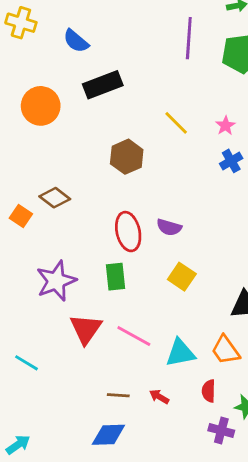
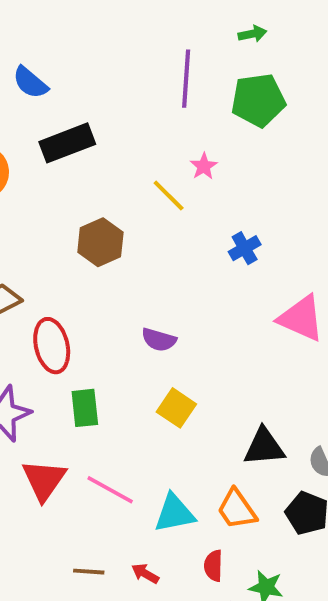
pink star: (226, 126) -> (204, 166), moved
red ellipse: (128, 232) -> (52, 346), moved

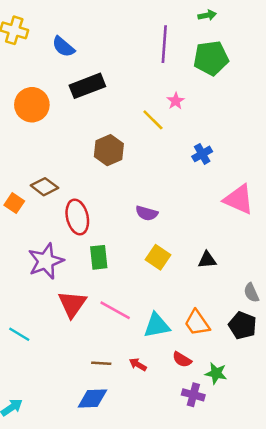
black triangle: (264, 447) -> (207, 260), moved, size x0.7
red semicircle: (213, 566) -> (182, 359), turned -60

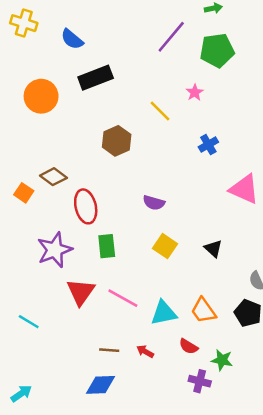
purple line: (164, 44) -> (171, 37), turned 36
pink star: (176, 101) -> (195, 92), moved
black triangle: (207, 260) -> (213, 249), turned 48

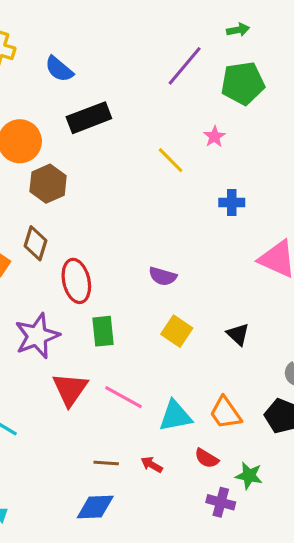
brown hexagon: (117, 141) -> (48, 184), moved
blue cross: (208, 145) -> (232, 202), turned 30
brown diamond: (53, 177) -> (36, 243), turned 70

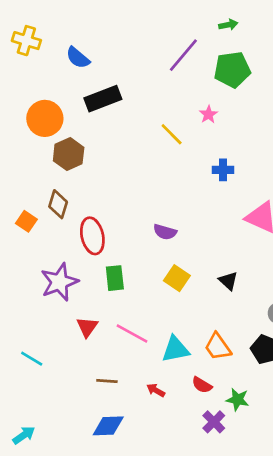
red triangle: (70, 389) -> (87, 327), size x0.7
brown line: (106, 463) -> (107, 381), moved
purple cross: (221, 502) -> (214, 422), turned 30

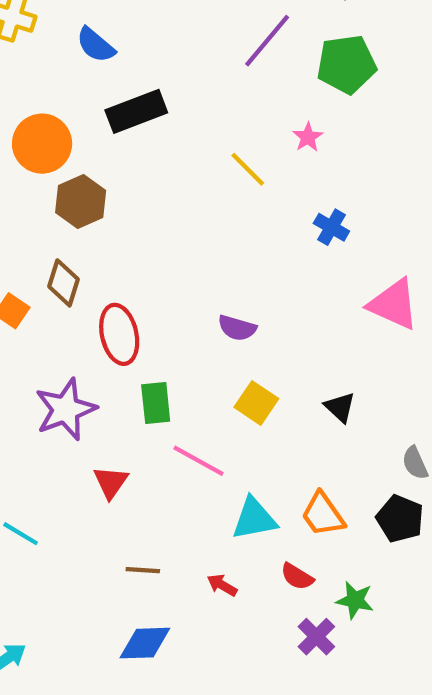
blue cross: (223, 170) -> (331, 227), turned 30
pink line: (132, 334) -> (199, 461), moved

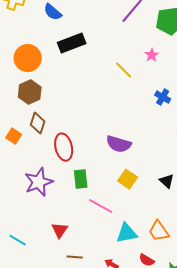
brown hexagon: (81, 201) -> (30, 92), moved
purple semicircle: (237, 328) -> (119, 144), size x1.4
red triangle: (111, 482) -> (60, 230), moved

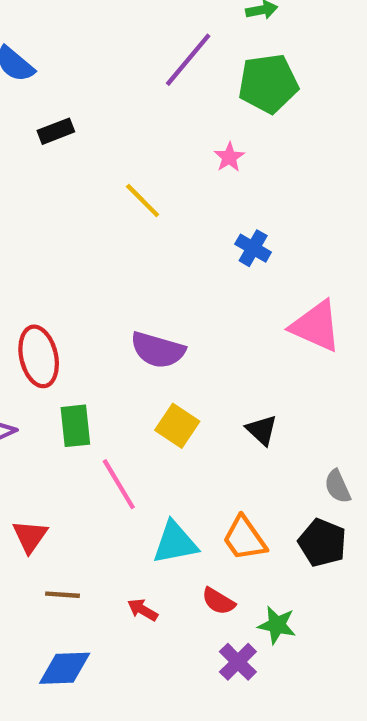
black rectangle: (72, 43) -> (56, 131), size x0.6
yellow line: (124, 70) -> (143, 201), moved
pink line: (101, 206) -> (119, 484), turned 30

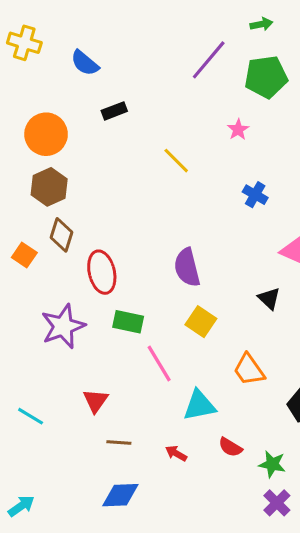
purple semicircle: (158, 350) -> (187, 267), turned 60
green rectangle: (75, 426) -> (128, 322), turned -72
black triangle: (262, 430) -> (269, 298), moved
orange trapezoid: (244, 538) -> (249, 370), moved
purple cross: (238, 662) -> (277, 503), moved

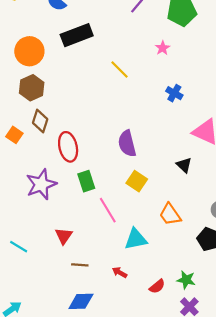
black rectangle: (114, 111) -> (77, 35), size x1.8
green rectangle: (128, 322) -> (86, 181), turned 60
red semicircle: (230, 447) -> (157, 286), moved, turned -70

